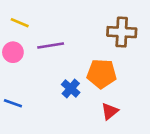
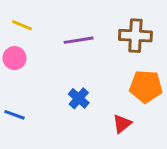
purple line: (51, 46) -> (79, 40), moved
orange pentagon: (102, 74) -> (146, 86), moved

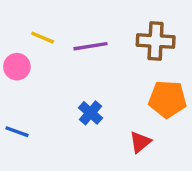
yellow line: (22, 25) -> (43, 38), moved

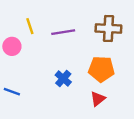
yellow line: (43, 38) -> (30, 26), turned 49
orange pentagon: (168, 99) -> (101, 69), moved

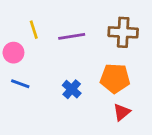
blue line: (12, 92) -> (20, 84), moved
red triangle: (98, 99) -> (122, 112), moved

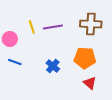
yellow line: (34, 30) -> (32, 27), moved
red triangle: (122, 112) -> (90, 83), turned -40

